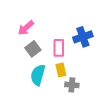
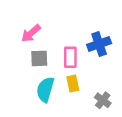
gray square: (33, 49) -> (39, 58), turned 35
gray cross: (72, 85) -> (103, 100), moved, turned 32

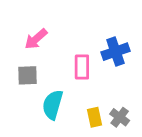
gray square: (39, 58) -> (27, 75), moved
yellow rectangle: (73, 84) -> (95, 117), moved

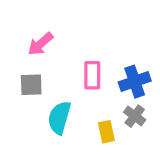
blue cross: (115, 52) -> (135, 82), moved
gray cross: (120, 117) -> (135, 116), moved

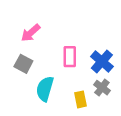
blue cross: (135, 82) -> (102, 61), turned -30
gray square: (31, 85) -> (23, 64), turned 30

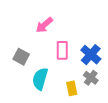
pink arrow: (31, 33) -> (44, 25), moved

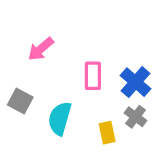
pink arrow: (44, 25) -> (41, 49), moved
gray square: (21, 57) -> (20, 101), moved

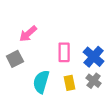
gray square: (20, 101) -> (15, 59), moved, turned 35
yellow rectangle: (107, 133) -> (70, 83), moved

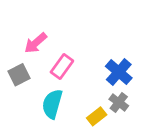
pink rectangle: (64, 52) -> (62, 66), moved, turned 36
yellow rectangle: (70, 83) -> (97, 116), moved, turned 64

